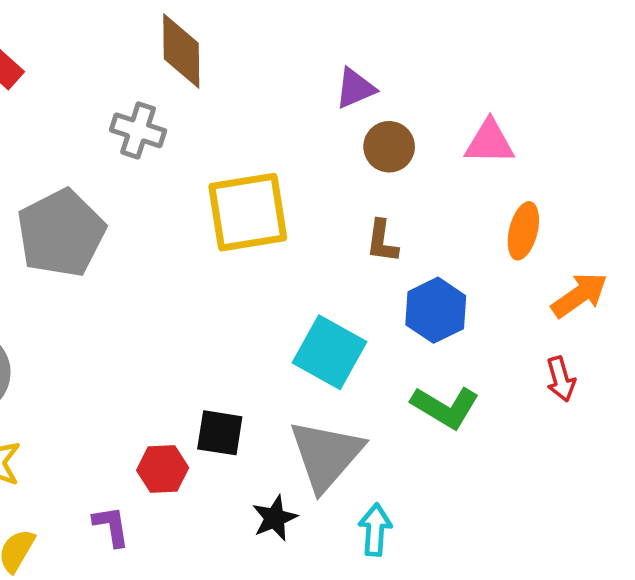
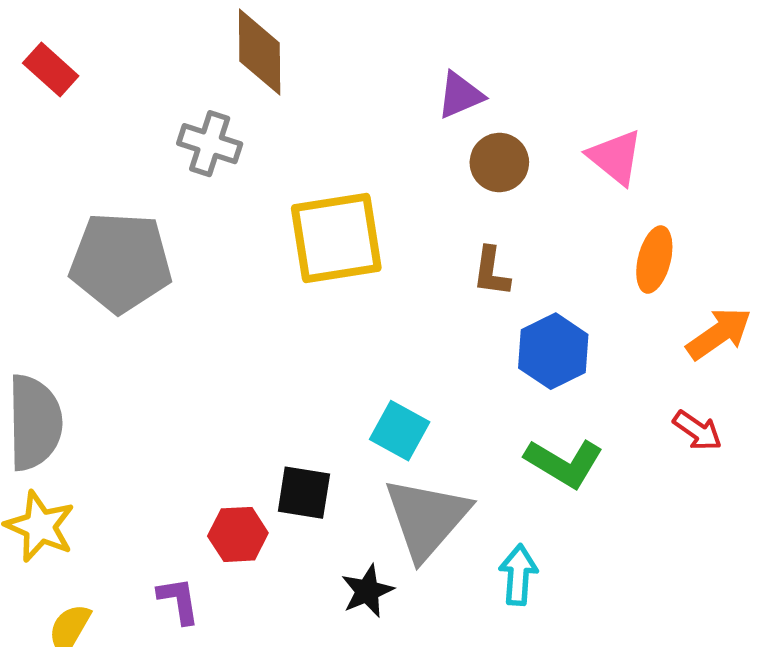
pink triangle: (489, 142) -> (615, 157), turned 38
gray pentagon: (61, 233) -> (121, 262), turned 30
cyan square: (330, 352) -> (400, 431), moved, size x0.7
red arrow: (561, 379) -> (697, 431), turned -39
cyan arrow: (375, 530) -> (518, 575), moved

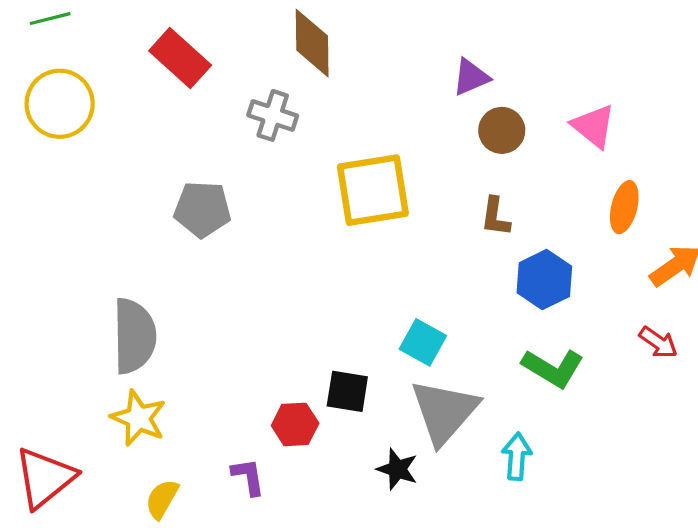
red rectangle: (51, 70) -> (180, 58), moved, size x1.4
gray pentagon: (121, 262) -> (202, 209), size x0.7
black star: (367, 591) -> (397, 469), turned -30

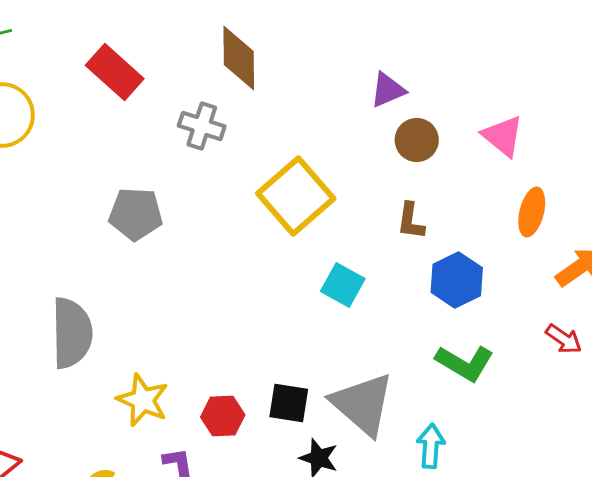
yellow square: (373, 190) -> (296, 196), turned -32
cyan square: (423, 342) -> (343, 285), moved
black square: (347, 391) -> (289, 403), moved
gray triangle: (444, 412) -> (363, 404), turned -30
yellow star: (138, 418) -> (143, 400), moved

